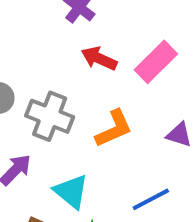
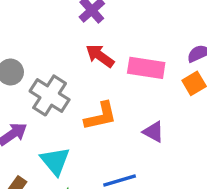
pink rectangle: (156, 62) -> (146, 68), turned 42

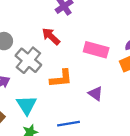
red arrow: (100, 56) -> (51, 36), moved

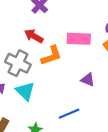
orange L-shape: (61, 78) -> (51, 56), moved
cyan triangle: (27, 105) -> (25, 91), moved

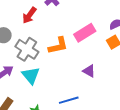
red arrow: (34, 36) -> (29, 15), moved, turned -90
pink rectangle: (79, 39) -> (85, 33), turned -40

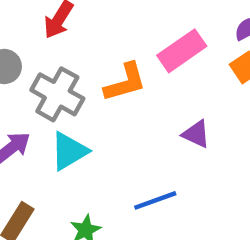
cyan triangle: (31, 75) -> (69, 151), turned 42

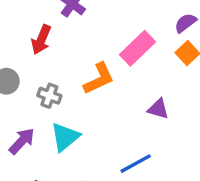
gray cross: (57, 94) -> (49, 96), size x0.6

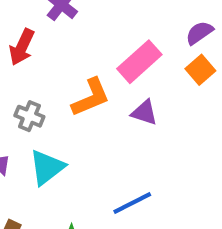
purple triangle: (158, 109) -> (144, 113), moved

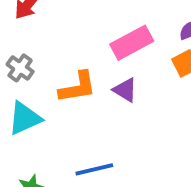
orange L-shape: (91, 97) -> (78, 87), moved

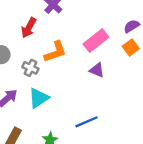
orange L-shape: (78, 87) -> (55, 52), moved

